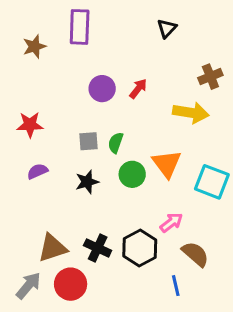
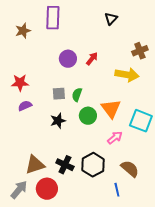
purple semicircle: (37, 171) -> (25, 106), moved
pink arrow: (171, 222) -> (115, 138), moved

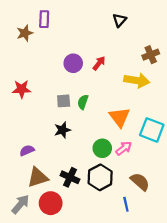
purple rectangle: (53, 18) -> (44, 19), moved, size x0.7
purple semicircle: (25, 106) -> (27, 150), moved
green circle: (88, 116) -> (102, 148), moved

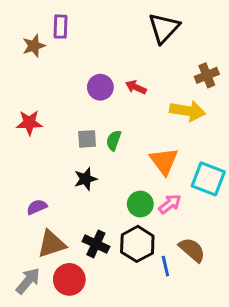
black triangle: (119, 20) -> (164, 28), size x1.6
red arrow: (99, 63) -> (136, 87), turned -104
blue line: (126, 204) -> (165, 266), moved

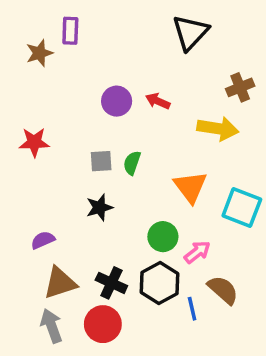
pink arrow: (170, 204) -> (197, 252), moved
red circle: (69, 279) -> (103, 324), moved
gray arrow: (28, 281) -> (51, 326), moved, turned -60

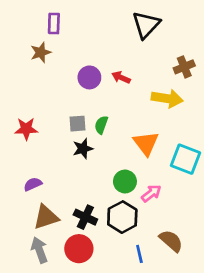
brown star: (39, 53) -> (41, 52), moved
red star: (34, 142) -> (26, 129), moved
black star: (99, 207) -> (83, 149), moved
brown semicircle: (223, 290) -> (171, 241), moved
blue line: (192, 309) -> (139, 254), moved

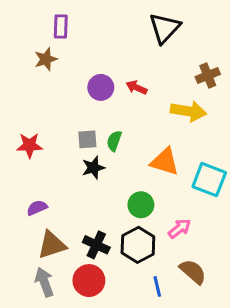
orange triangle: (146, 143) -> (165, 162), turned -36
pink arrow: (151, 193) -> (180, 229), moved

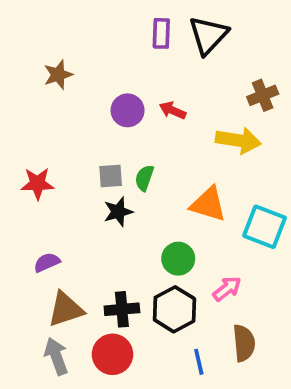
purple rectangle: (61, 26) -> (161, 33), moved
black cross: (96, 245) -> (122, 309), turned -30
brown semicircle: (193, 272) -> (244, 343), turned 44

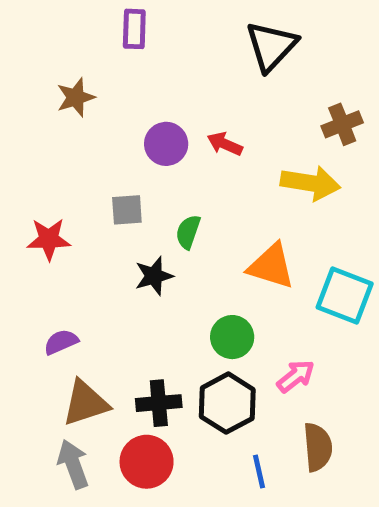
purple rectangle: (161, 33) -> (134, 29), moved
gray square: (111, 176) -> (127, 210), moved

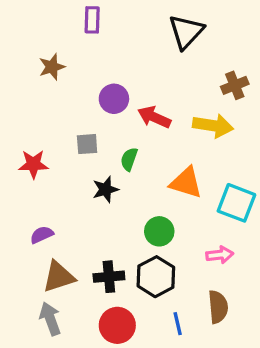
red arrow: (225, 144) -> (154, 117), moved, size x1.4
pink arrow: (296, 376) -> (220, 255), moved, turned 32
red circle: (147, 462) -> (117, 325), moved

